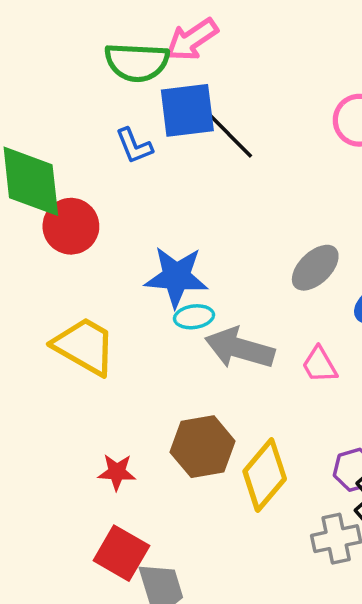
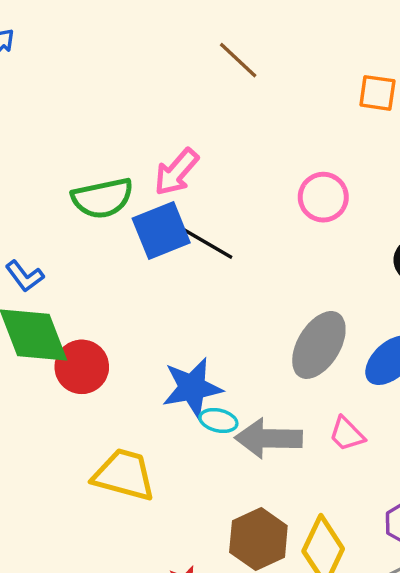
pink arrow: (192, 40) -> (176, 172), moved
blue L-shape: (134, 146) -> (25, 276), moved
gray ellipse: (315, 268) -> (319, 345), size x1.4
cyan ellipse: (194, 317) -> (218, 420), turned 36

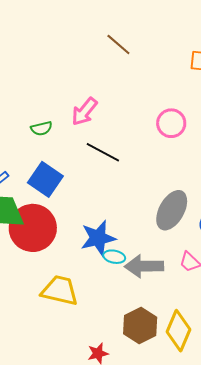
green semicircle: (102, 198) -> (41, 128), size x0.6
blue square: (161, 230) -> (45, 179), moved, turned -32
red circle: (82, 367) -> (33, 228), size x1.5

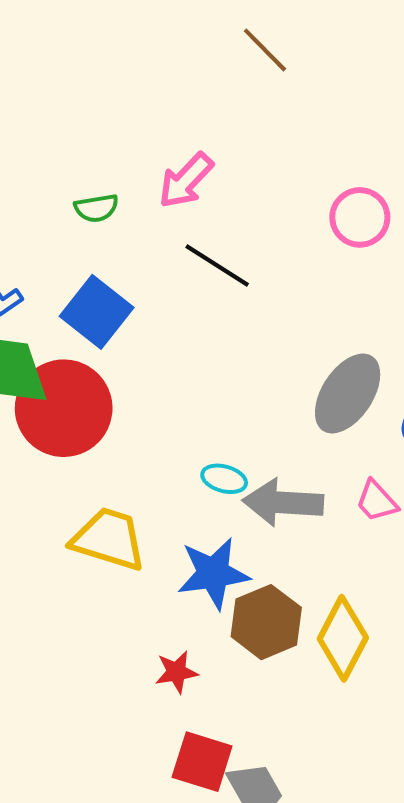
blue star: (98, 238) -> (213, 573), moved

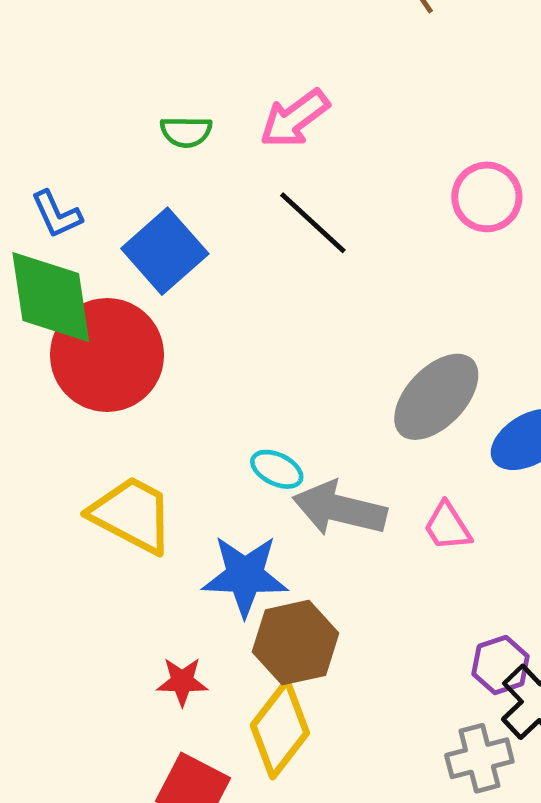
yellow diamond: (343, 638) -> (280, 729), moved

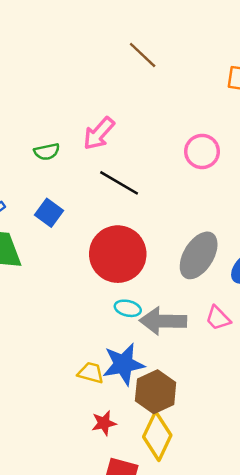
blue square: (165, 251) -> (49, 213), size x0.7
red circle: (107, 355) -> (118, 254), moved
yellow trapezoid: (132, 515) -> (91, 373), moved, size x0.6

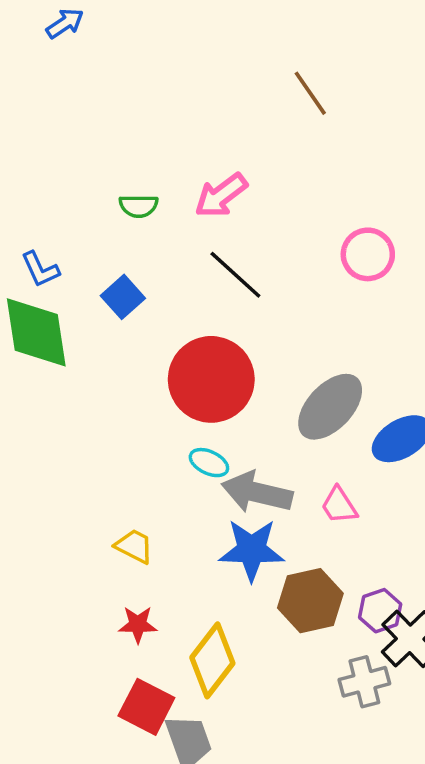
blue star: (123, 364) -> (252, 550), moved
brown hexagon: (156, 392) -> (310, 601), moved

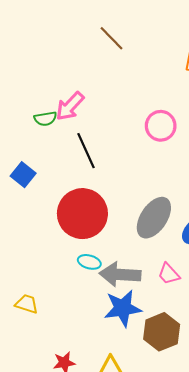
green semicircle: (139, 206) -> (45, 119), moved
black line: (235, 275) -> (86, 151), turned 33
yellow trapezoid: (134, 546) -> (27, 304), moved

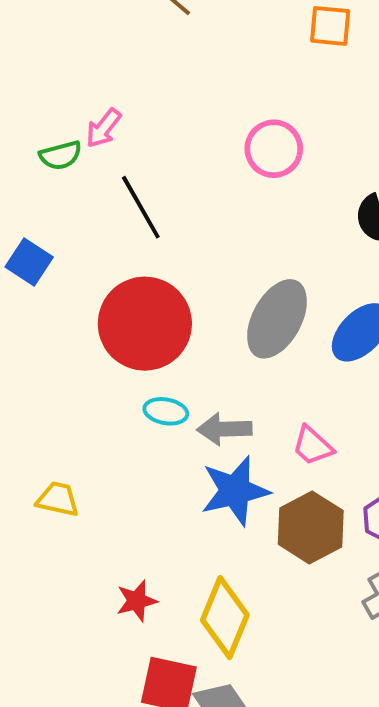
pink arrow: (70, 106) -> (103, 128), size x0.7
gray arrow: (120, 274) -> (224, 429), size x0.7
pink trapezoid: (169, 274) -> (313, 446), moved

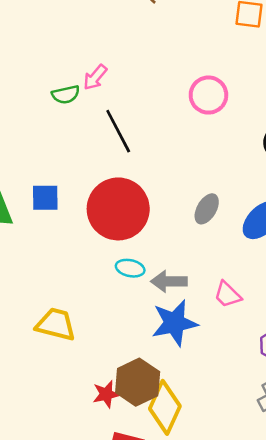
blue square: (29, 262) -> (45, 198), moved, turned -36
gray ellipse: (277, 319) -> (207, 209), size x0.6
yellow trapezoid: (58, 499) -> (56, 324), size x1.4
brown hexagon: (311, 527) -> (138, 382), moved

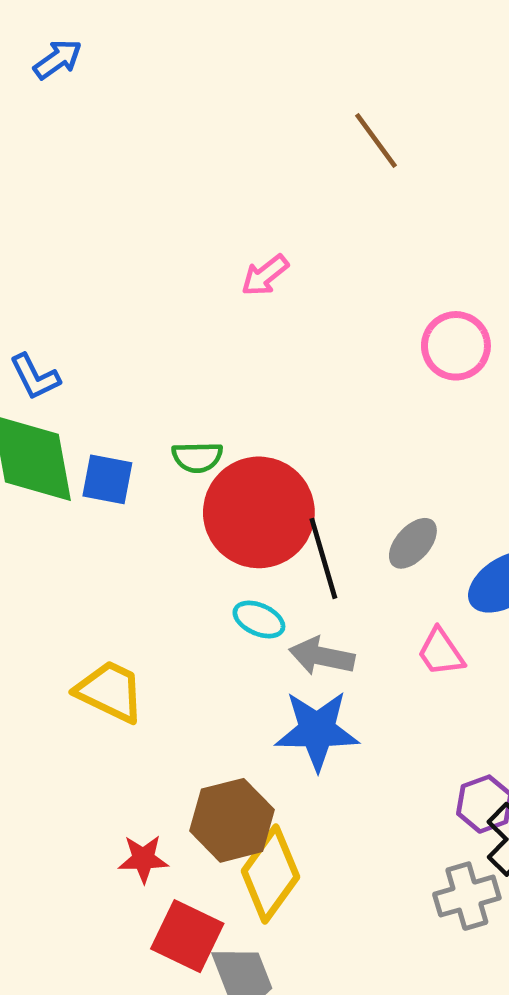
green semicircle: (66, 95) -> (197, 457), moved
black line: (118, 131) -> (323, 558), moved
blue square: (45, 198) -> (107, 479), moved
pink trapezoid: (228, 295) -> (441, 652), moved
red star: (106, 394) -> (143, 859), moved

